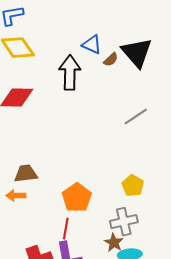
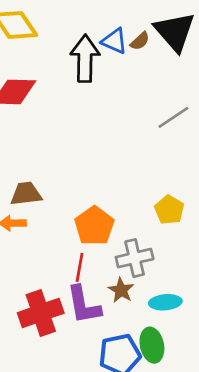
blue triangle: (92, 45) -> (114, 41), moved
gray cross: (124, 222) -> (135, 258), moved
brown star: (114, 243) -> (121, 290), moved

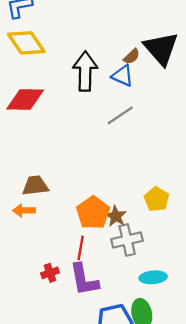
blue triangle: (114, 41) -> (123, 76), moved
gray line: (173, 117) -> (120, 115), moved
brown star: (121, 290) -> (116, 216), moved
red cross: (41, 313) -> (50, 273), moved, size x0.5

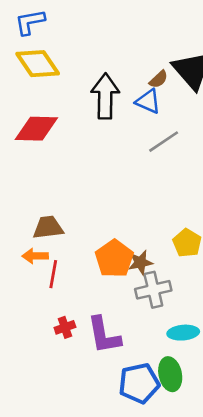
gray line: (120, 115) -> (164, 142), moved
brown star: (116, 216) -> (140, 262), turned 30
red line: (81, 248) -> (53, 274), moved

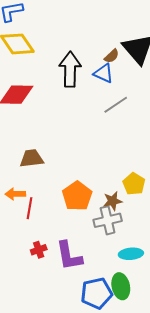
brown trapezoid: (48, 227) -> (32, 158), moved
brown star: (140, 262) -> (113, 201), moved

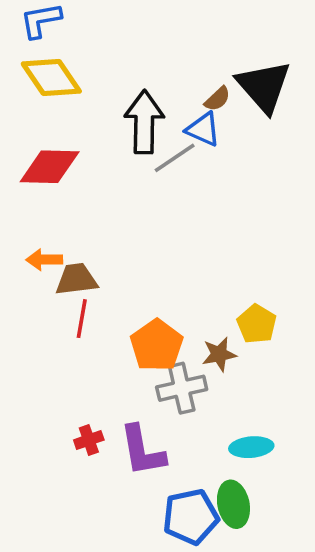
gray line: (116, 105) -> (175, 158), moved
orange arrow: (15, 194) -> (44, 260), moved
red line: (30, 208) -> (82, 319), moved
gray cross: (108, 220) -> (182, 388), moved

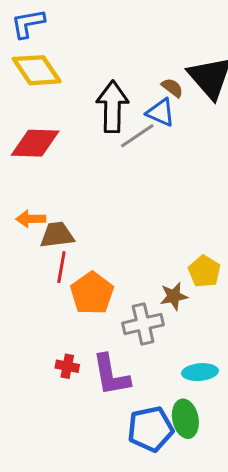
brown semicircle: (217, 99) -> (172, 88), turned -100
orange pentagon: (157, 345) -> (92, 293), moved
red cross: (89, 440) -> (67, 366), turned 30

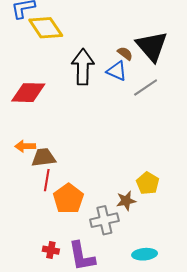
yellow diamond: (37, 70) -> (46, 28), moved
gray line: (137, 136) -> (146, 87), moved

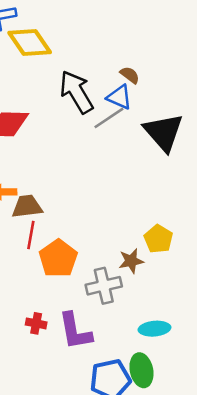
black triangle: (152, 46) -> (164, 132), moved
black arrow: (83, 67) -> (76, 92), turned -32
gray line: (146, 87) -> (109, 118), moved

